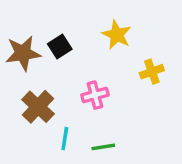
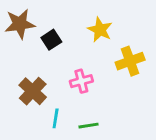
brown star: (23, 53) -> (20, 24), moved
yellow cross: (152, 72) -> (130, 61), size x1.4

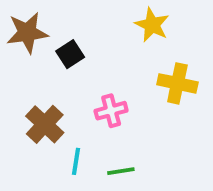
yellow star: (100, 30) -> (152, 25), moved
yellow cross: (130, 61) -> (177, 83), turned 32

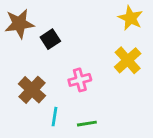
yellow star: (152, 25) -> (130, 18), moved
yellow cross: (177, 83) -> (128, 60), turned 36

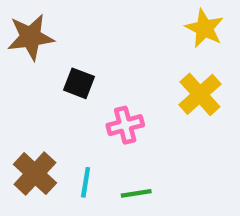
black square: (50, 39) -> (79, 83), moved, turned -36
brown cross: (32, 90) -> (35, 174), moved

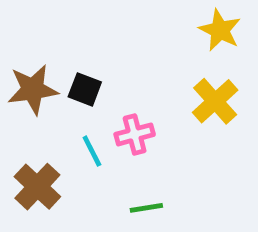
brown star: (31, 37) -> (33, 89), moved
cyan line: (86, 182) -> (92, 151), moved, turned -36

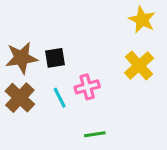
black square: (85, 89) -> (55, 58), turned -30
brown cross: (37, 187) -> (20, 98), moved

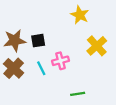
yellow star: (142, 20) -> (80, 15), moved
green line: (95, 134) -> (78, 94), moved

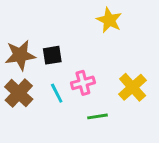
yellow cross: (97, 46) -> (133, 87), moved
green line: (78, 94) -> (98, 116), moved

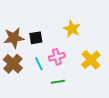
yellow star: (109, 20) -> (72, 29), moved
green line: (98, 116) -> (58, 82), moved

